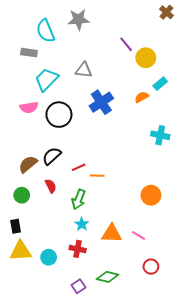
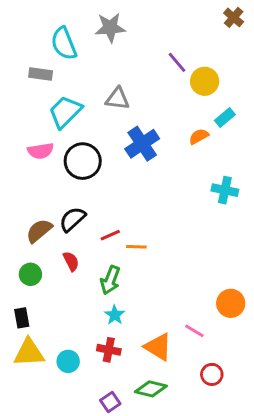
orange circle: (151, 195) -> (231, 303), moved
orange triangle: (112, 233) -> (158, 347), moved, turned 30

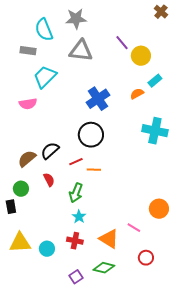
gray triangle: (117, 99) -> (81, 51), moved, size x1.4
black circle: (83, 161) -> (91, 135), moved
cyan cross: (225, 190) -> (155, 131), size x1.4
black rectangle: (22, 318) -> (11, 207), moved

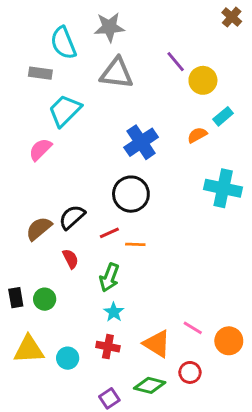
pink semicircle: (28, 104) -> (40, 149), turned 144
green circle: (21, 189) -> (45, 299), moved
orange circle: (159, 209) -> (229, 341), moved
red circle: (146, 258) -> (190, 372), moved

